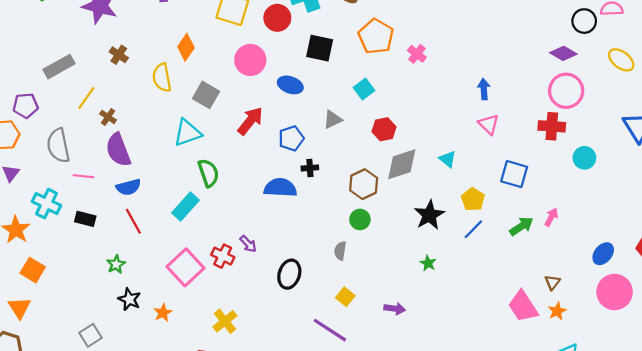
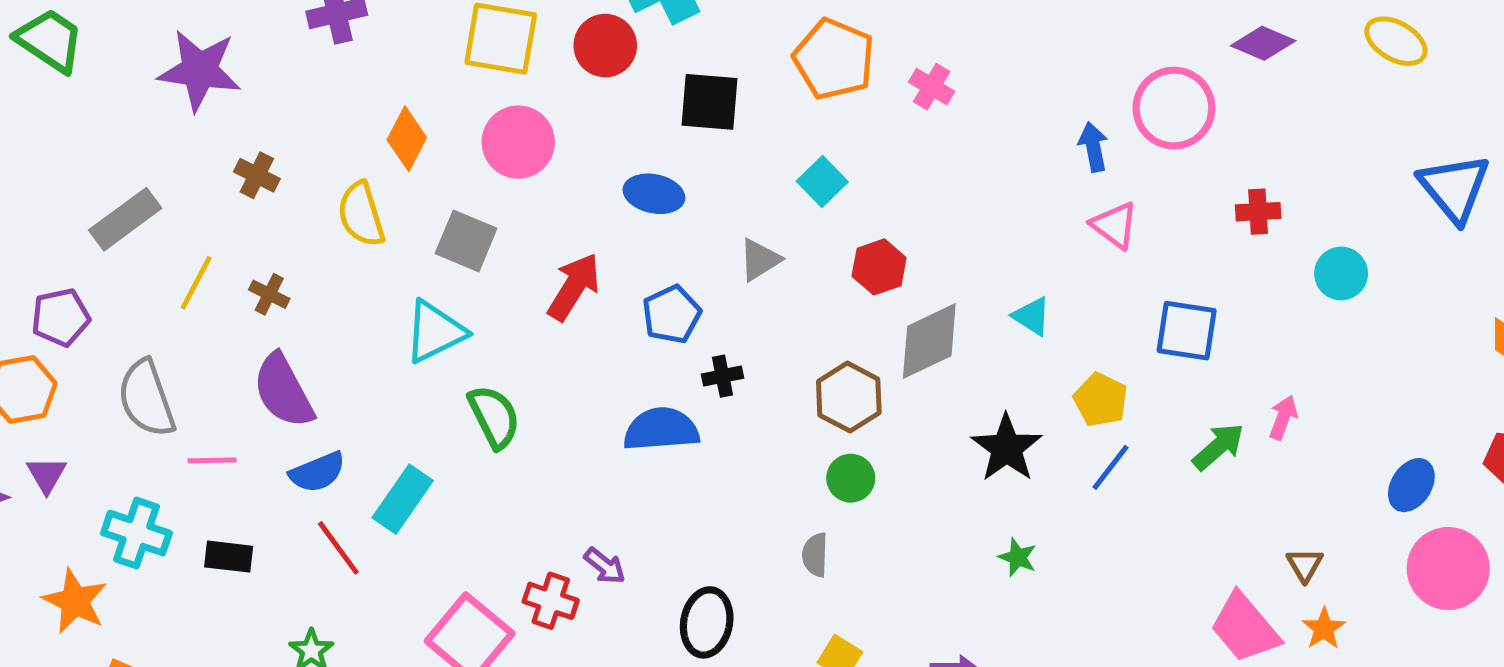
pink circle: (250, 60) -> (518, 142), moved
pink circle: (566, 91) -> (1174, 108), moved
brown cross: (108, 117) -> (269, 294), moved
red cross: (552, 126) -> (1258, 212), size x0.7
cyan rectangle: (186, 206) -> (403, 499), moved

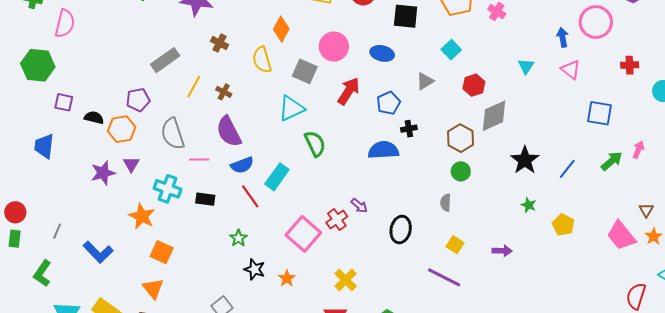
pink circle: (518, 142) -> (334, 47), moved
cyan triangle: (1032, 316) -> (526, 66), moved, turned 30
yellow pentagon: (1101, 400) -> (563, 225), moved
red cross: (551, 601) -> (337, 220), turned 35

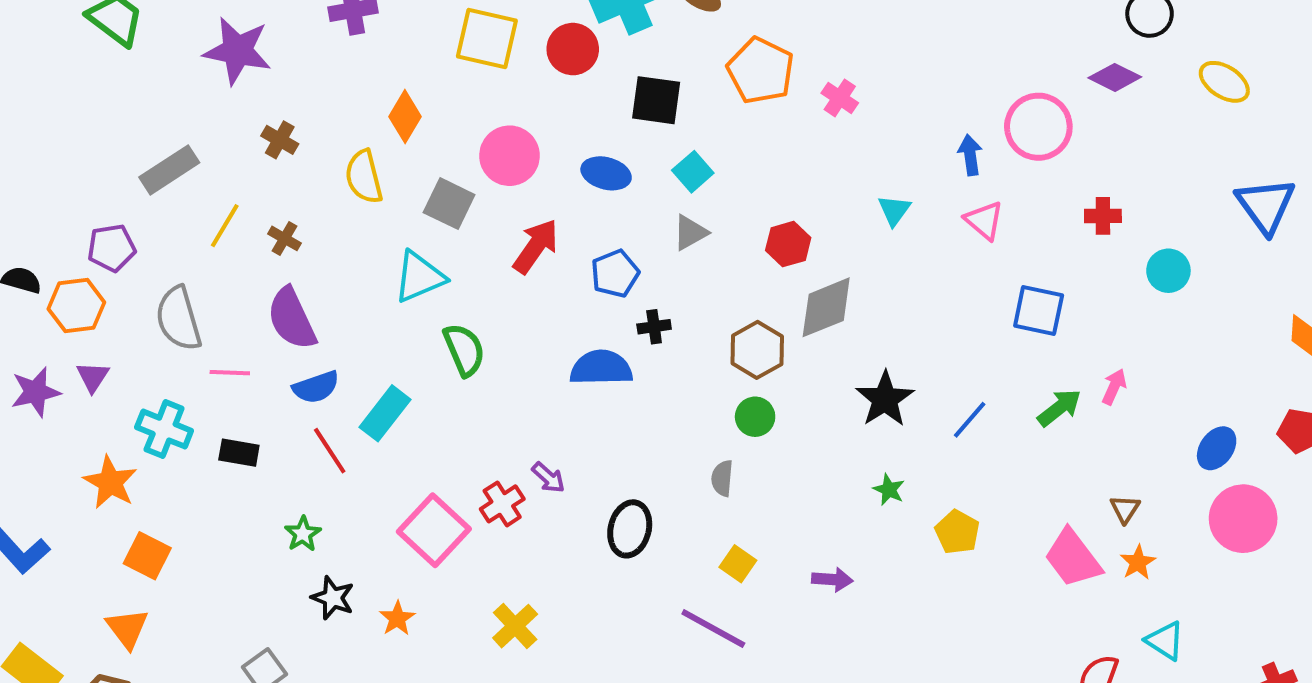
cyan square: (451, 50) -> (693, 172), moved

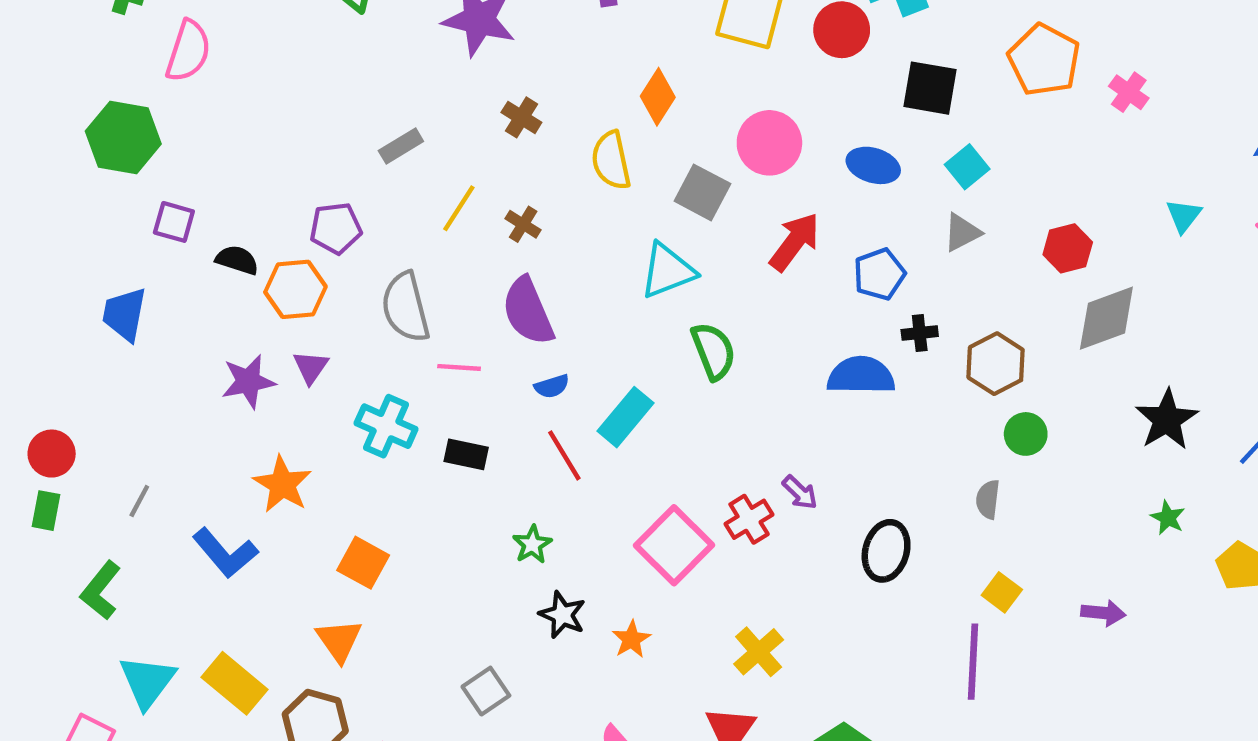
gray rectangle: (169, 170) -> (401, 146), size x0.7
brown hexagon: (757, 350) -> (996, 364), moved
blue semicircle: (316, 387) -> (552, 386), size x0.7
orange star: (110, 482) -> (282, 484), moved
purple line: (713, 629) -> (973, 662), turned 62

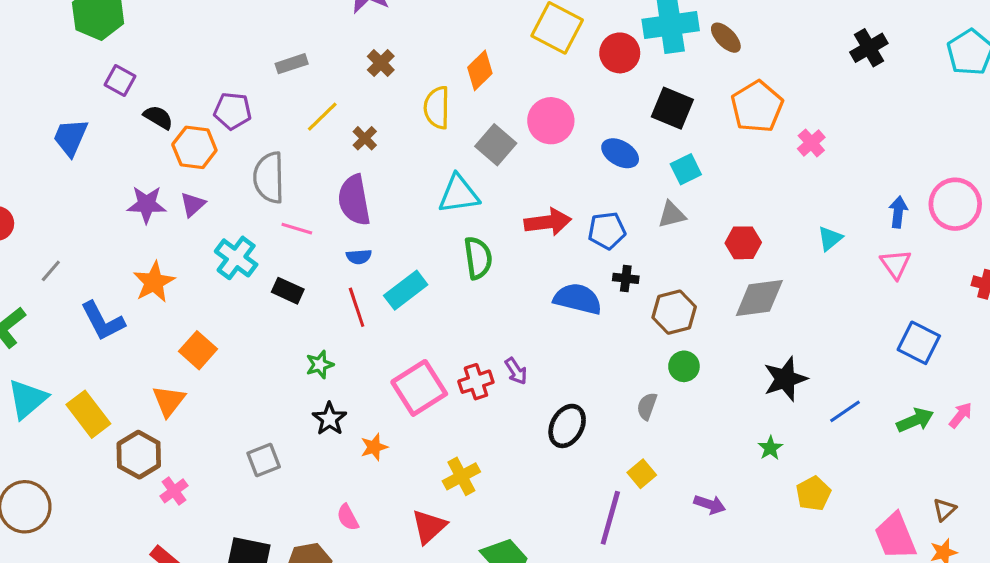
red arrow: (795, 242) -> (548, 222), moved, turned 33

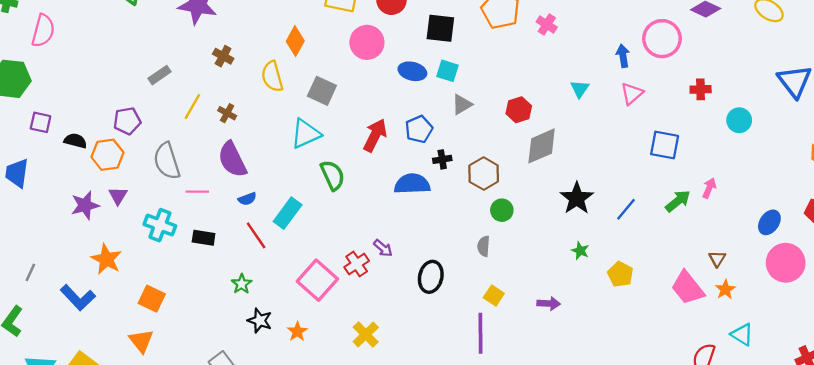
pink circle: (551, 121) -> (367, 42), moved
cyan square: (686, 169) -> (448, 71), moved, turned -30
red arrow: (548, 222) -> (375, 135), turned -40
pink triangle: (896, 264) -> (632, 94), turned 40

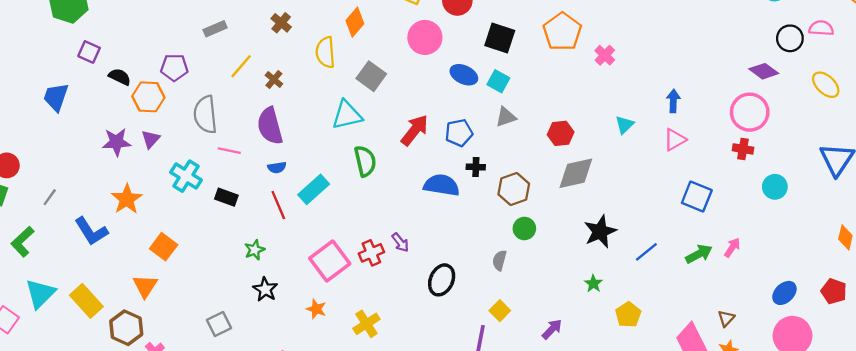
pink circle: (662, 39) -> (750, 112), moved
purple arrow: (549, 303) -> (552, 329), turned -60
orange star: (297, 332) -> (316, 309), moved, turned -30

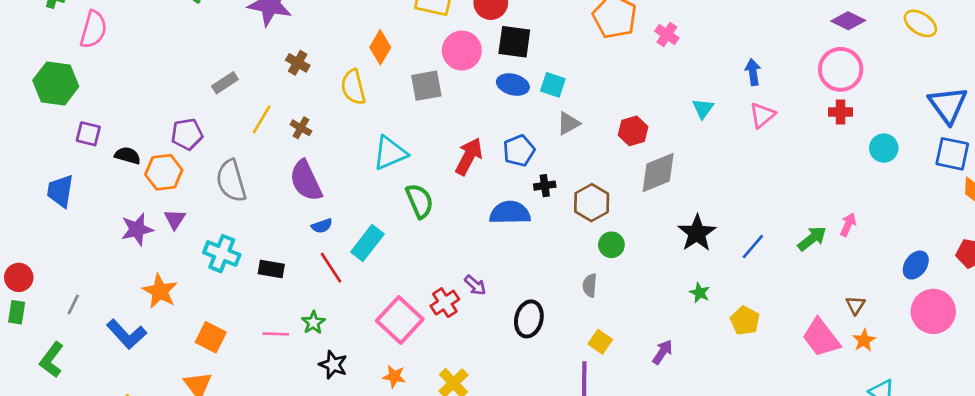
black square: (500, 38) -> (514, 42), moved
gray square: (371, 76) -> (426, 86), moved, turned -36
pink line: (229, 151) -> (276, 334), moved
blue square: (697, 196) -> (952, 154), moved

